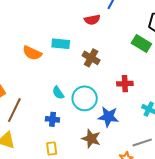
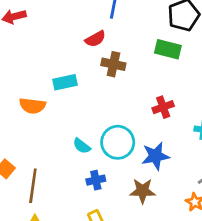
brown cross: (91, 58) -> (113, 64), moved
blue cross: (52, 119) -> (96, 180), moved

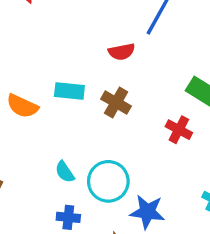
brown cross: (113, 64) -> (116, 103), moved
red cross: (163, 107) -> (179, 130), moved, turned 30

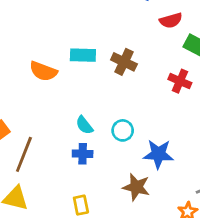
red semicircle: (122, 52) -> (171, 20), moved
cyan circle: (108, 181) -> (123, 130), size x0.6
blue cross: (68, 217) -> (83, 154), moved

